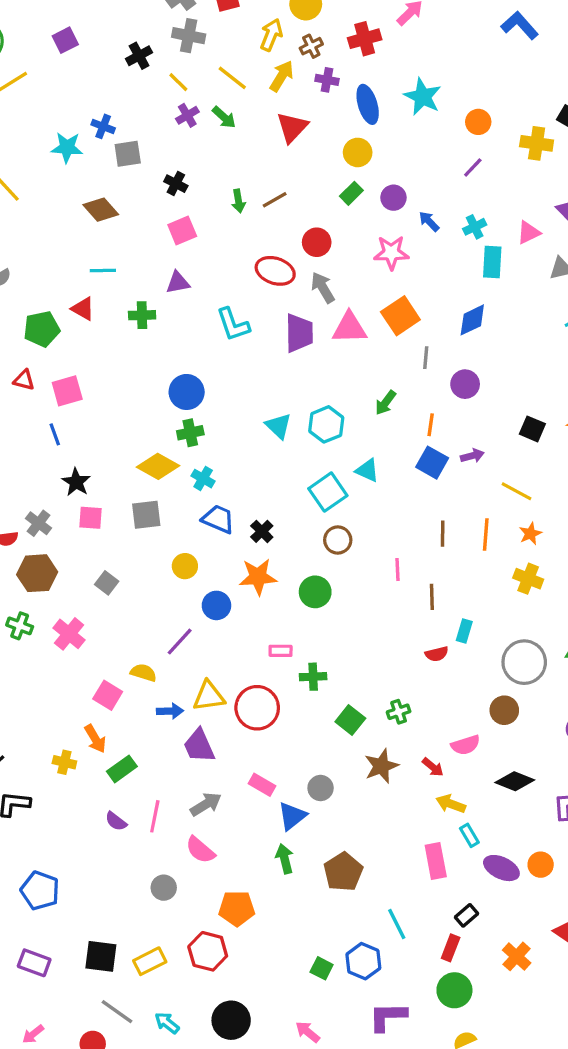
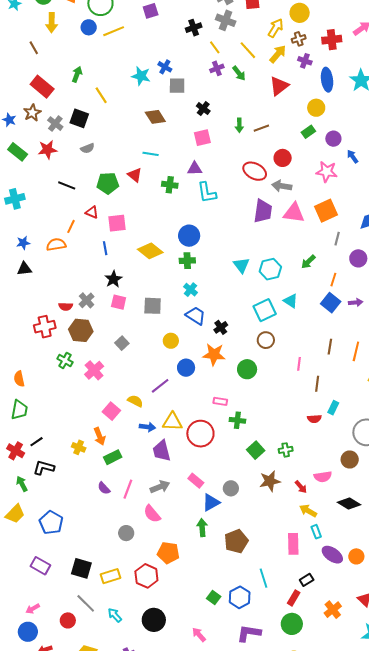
gray arrow: (323, 288) -> (282, 186), turned -60
cyan L-shape: (233, 324) -> (207, 192), moved
yellow diamond: (158, 466) -> (150, 251), moved

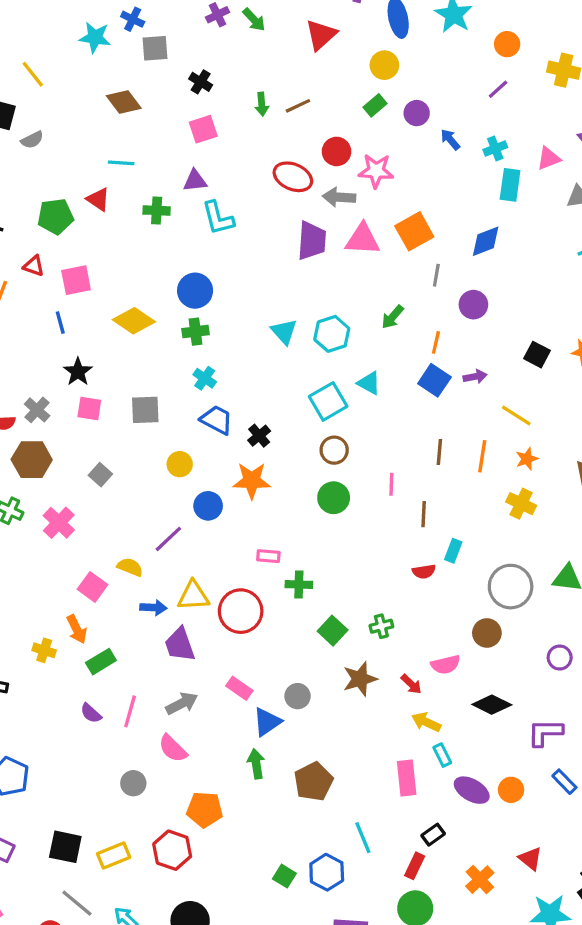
gray semicircle: (87, 148) -> (32, 140), moved
pink star: (327, 172) -> (376, 171), moved
green circle: (247, 369) -> (334, 498), moved

